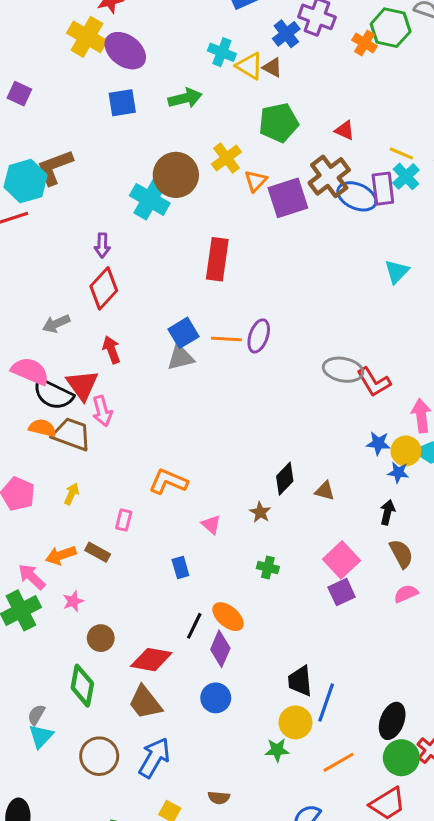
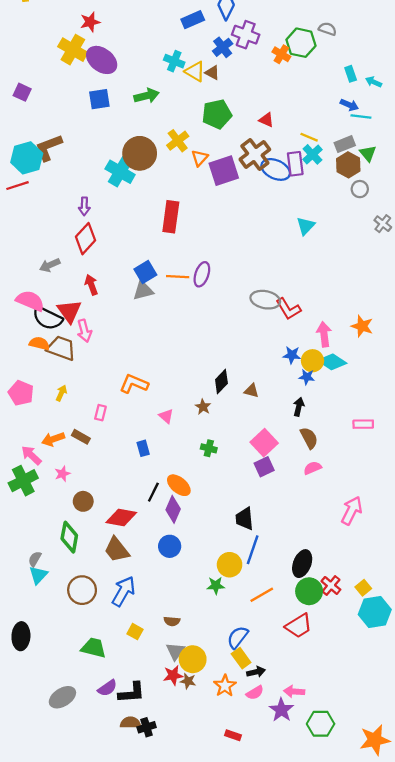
black trapezoid: (300, 681) -> (245, 519), moved

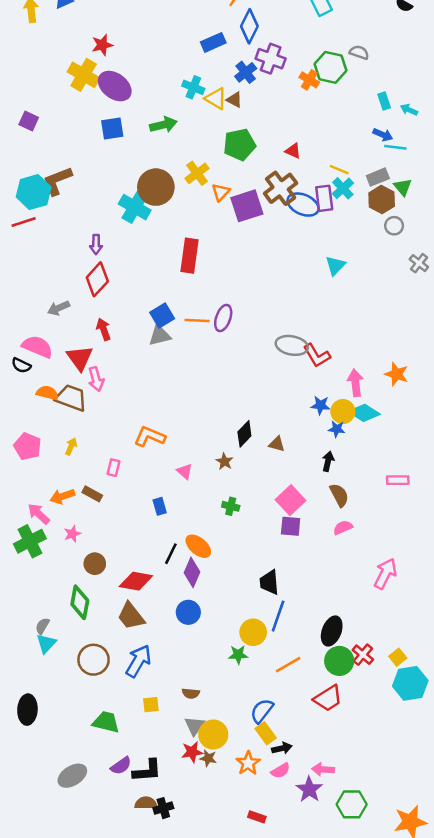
black semicircle: (47, 318) -> (21, 365), moved, size x0.6
purple square: (264, 467) -> (291, 526), turned 30
yellow square: (135, 632) -> (151, 705), turned -35

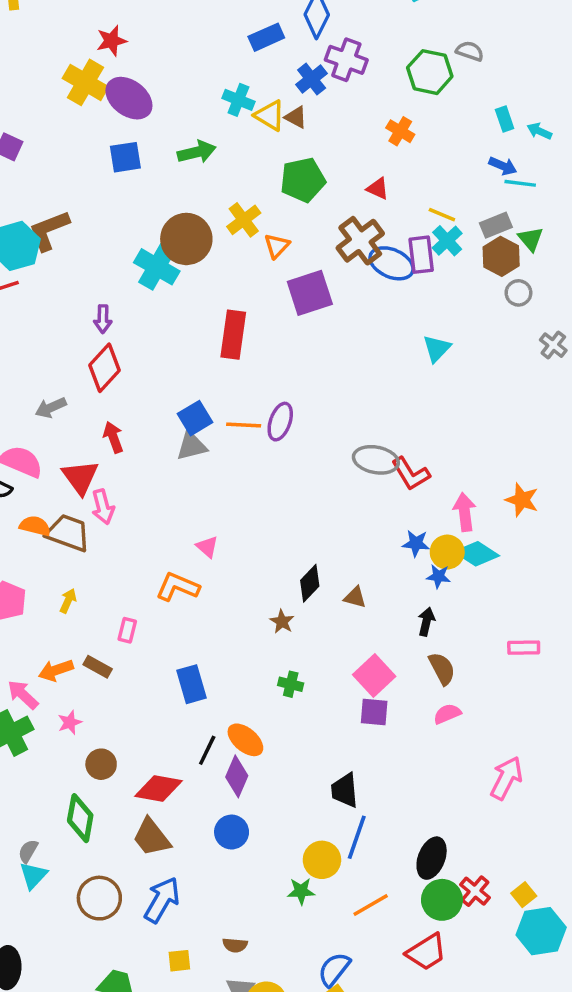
orange cross: (309, 80) -> (400, 131), moved
purple square: (247, 206) -> (310, 293), moved
pink triangle: (185, 471) -> (207, 547), moved
blue rectangle: (160, 506) -> (192, 684), size x1.5

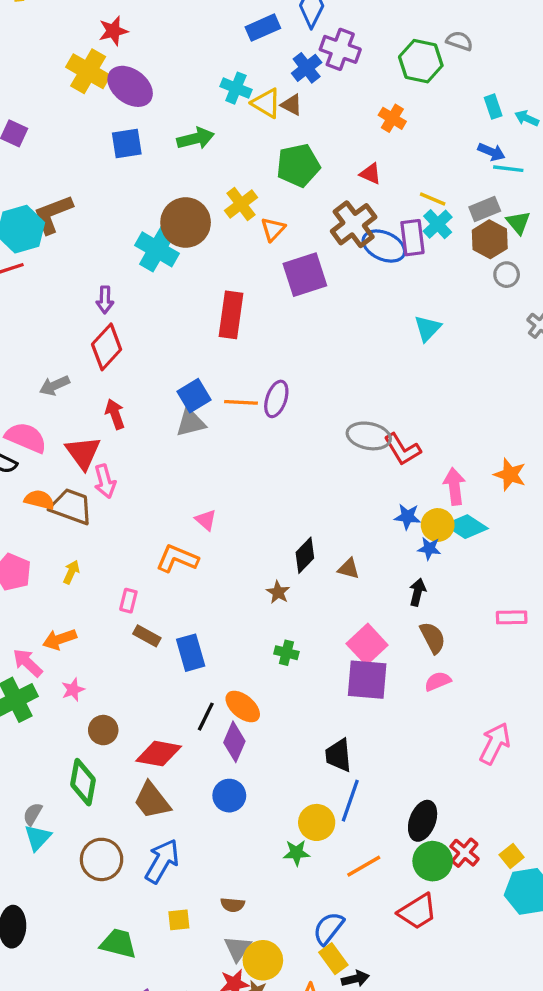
brown rectangle: (98, 667) -> (147, 636), moved
purple square: (374, 712) -> (367, 680), size x1.5

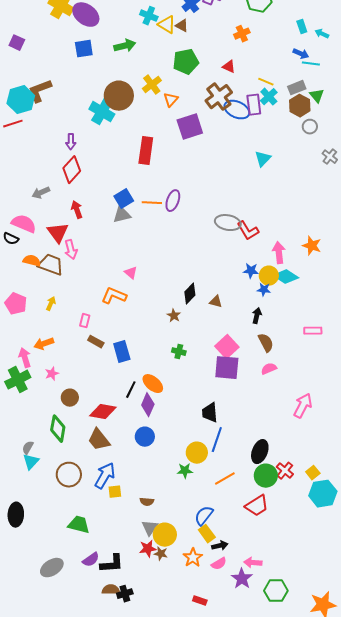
orange cross: (392, 118) -> (242, 34), turned 35
pink arrow: (28, 663) -> (25, 358), turned 30
yellow square: (179, 920) -> (115, 492), moved

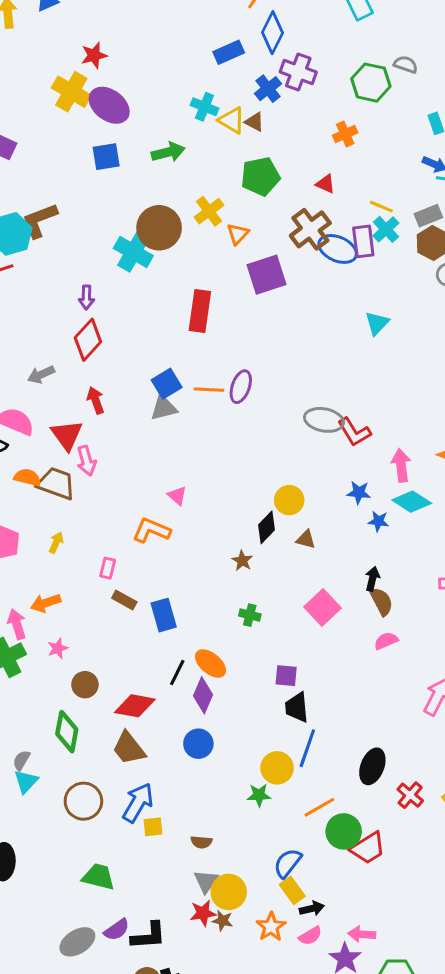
yellow circle: (269, 276) -> (289, 500), moved
black arrow: (257, 316) -> (372, 579), moved
purple square: (227, 368) -> (286, 676), moved, size x0.6
green circle: (266, 476) -> (344, 831), moved
gray ellipse: (52, 568) -> (77, 942), moved

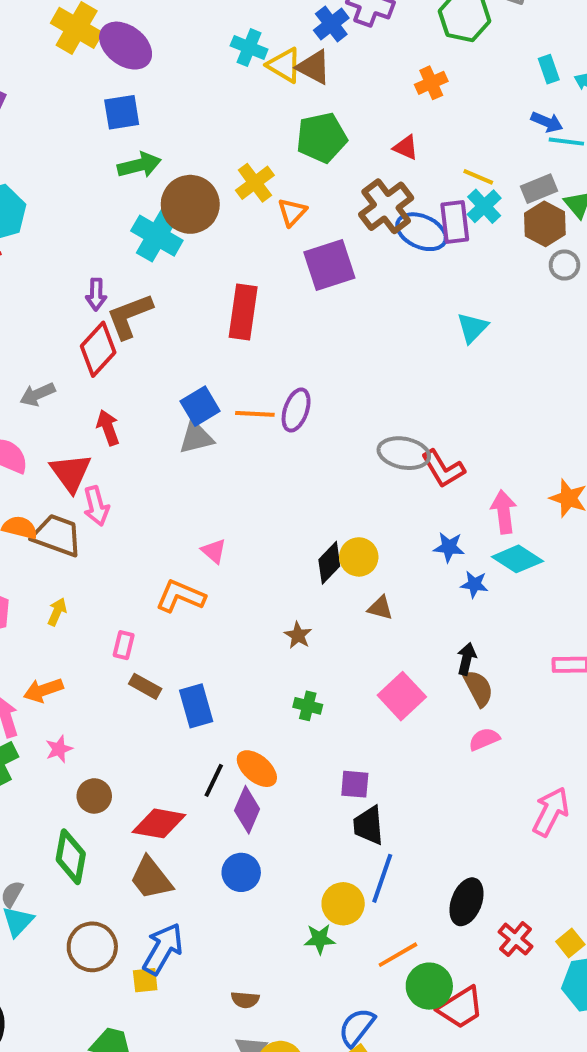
brown triangle: (254, 122) -> (314, 67), size x1.4
green arrow: (168, 152) -> (139, 165), moved
brown L-shape: (40, 220) -> (130, 316), moved
black diamond: (266, 527) -> (329, 563), moved
yellow square: (153, 827) -> (145, 980), moved

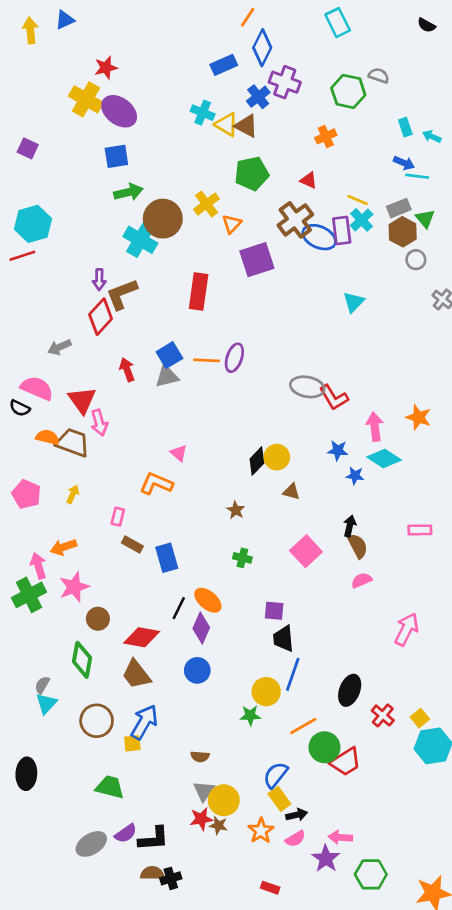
red arrow: (108, 428) -> (127, 370), moved
pink star: (59, 749) -> (74, 587), size x1.6

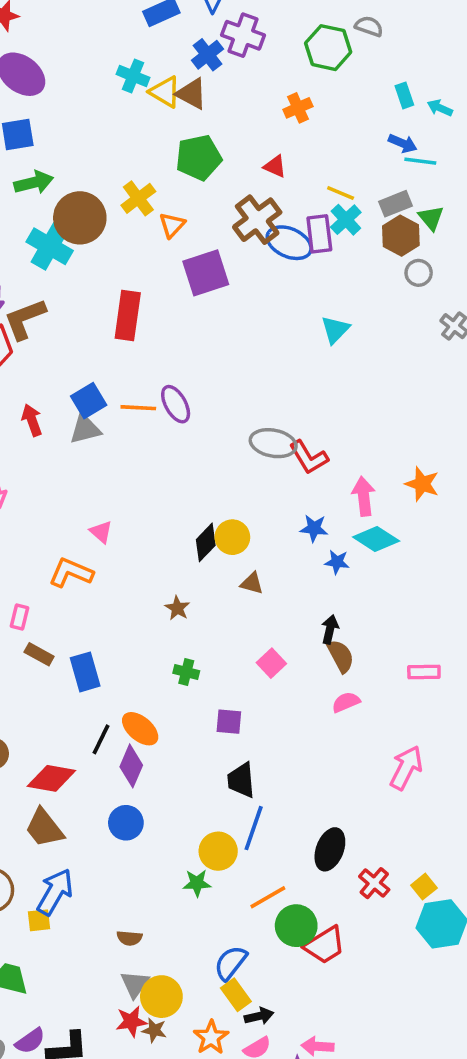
purple ellipse: (234, 358) -> (176, 404), turned -48
pink rectangle: (420, 530) -> (424, 672), moved
pink square: (306, 551) -> (271, 663), size x0.7
purple square: (274, 611) -> (229, 722), moved

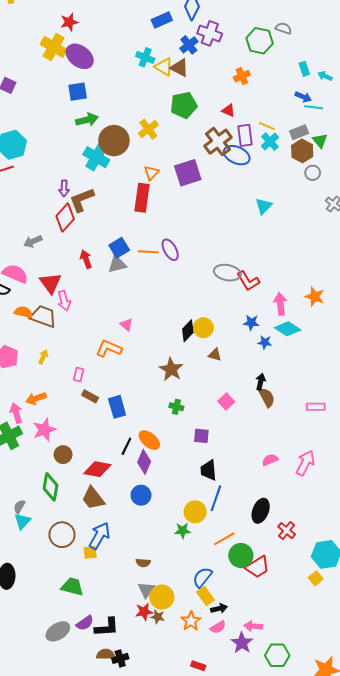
orange triangle: (172, 225) -> (151, 173), moved
purple rectangle: (319, 234) -> (245, 135), moved
brown star: (177, 608) -> (171, 369), size x1.6
pink semicircle: (346, 702) -> (270, 460), moved
yellow square: (424, 887) -> (316, 578), moved

